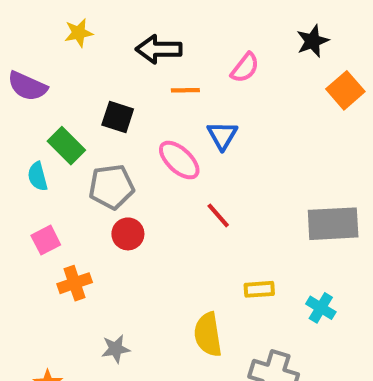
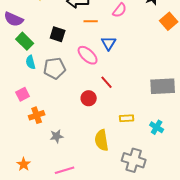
green rectangle: (66, 146) -> (25, 41), moved
cyan semicircle: (38, 176) -> (31, 62), moved
red circle: (128, 234) -> (89, 98), moved
gray star: (116, 349) -> (57, 136), moved

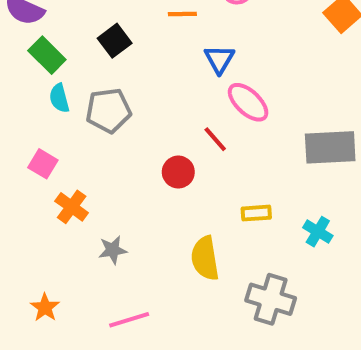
black square: (58, 34) -> (115, 41), turned 35
pink ellipse: (88, 55) -> (248, 102), moved
pink square: (23, 94) -> (43, 164), turned -32
orange cross: (37, 115) -> (72, 207), turned -35

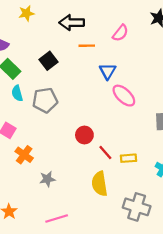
red line: (215, 139) -> (105, 152), moved

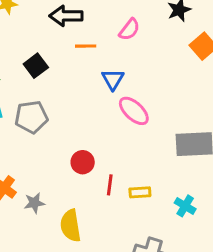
red line: (105, 152) -> (110, 185), turned 49
gray star: (47, 179) -> (34, 203), moved
yellow semicircle: (100, 184) -> (71, 226), moved

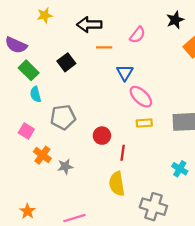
gray pentagon: (31, 117) -> (63, 117), moved
yellow rectangle: (140, 192) -> (144, 123), moved
yellow semicircle: (71, 226) -> (117, 184), moved

